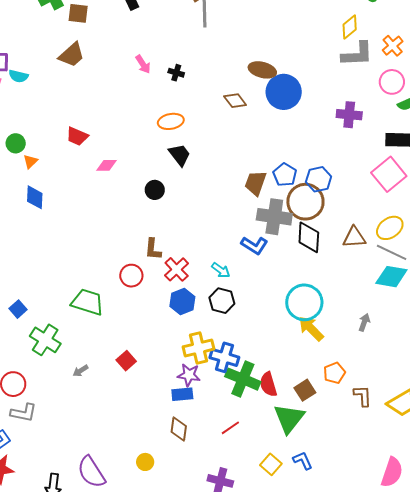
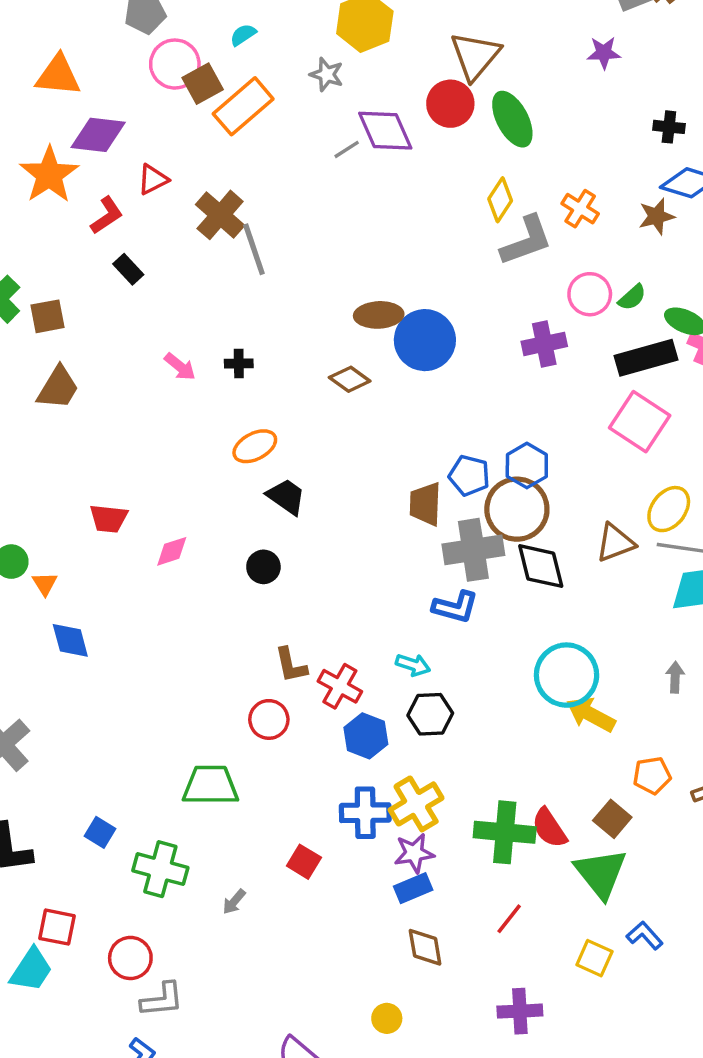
pink circle: (392, 82) -> (590, 294), moved
blue cross: (224, 357) -> (365, 813), moved
orange pentagon: (334, 373) -> (652, 775), turned 30

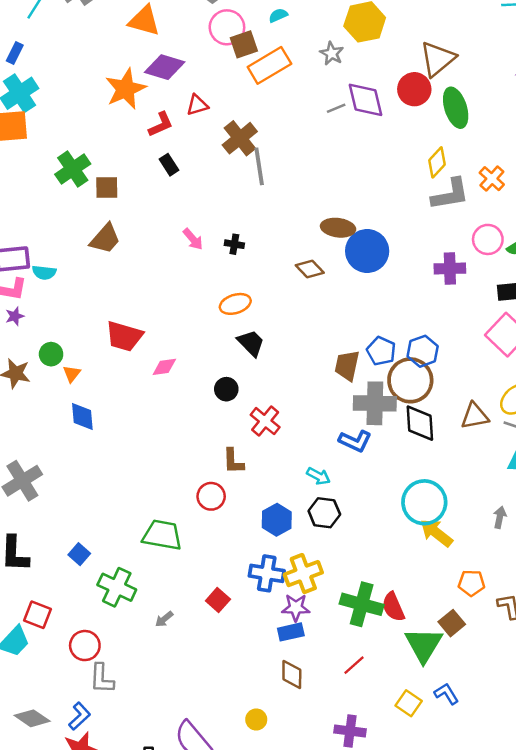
red trapezoid: (109, 519) -> (124, 336), size x1.4
red cross: (340, 686) -> (265, 421), moved
brown square: (612, 819) -> (452, 623), moved
gray L-shape: (162, 1000) -> (102, 678), turned 88

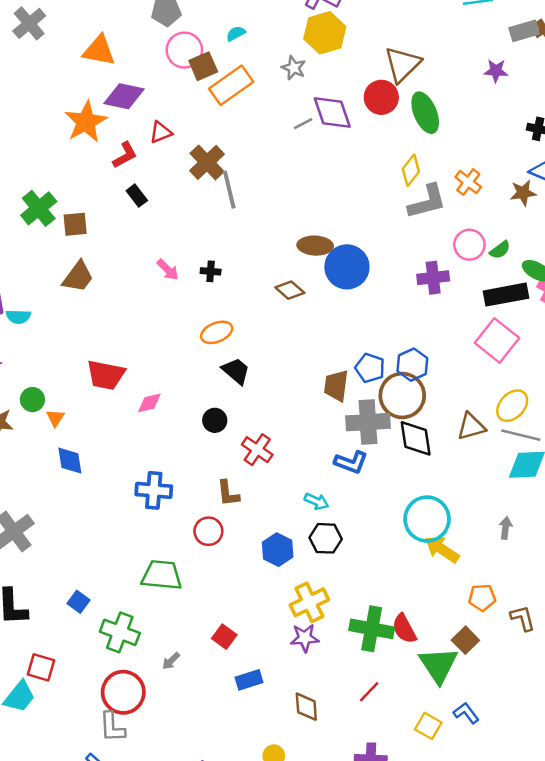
blue cross: (267, 573) -> (154, 490), moved
blue rectangle: (291, 632) -> (249, 680), moved
red circle: (85, 646) -> (123, 692), moved, size x1.4

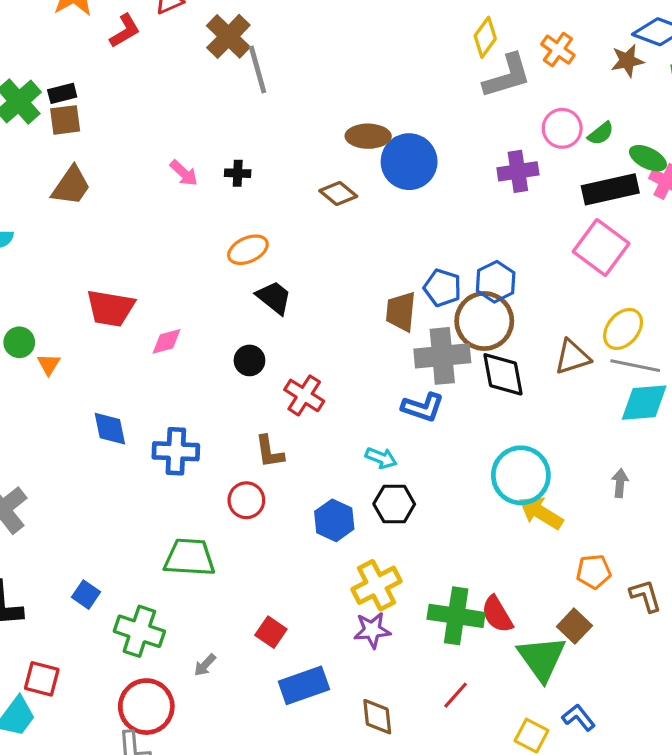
black rectangle: (137, 196) -> (62, 93), moved, turned -65
blue diamond: (70, 461) -> (110, 429), moved
blue rectangle: (249, 680) -> (304, 685), size x1.4

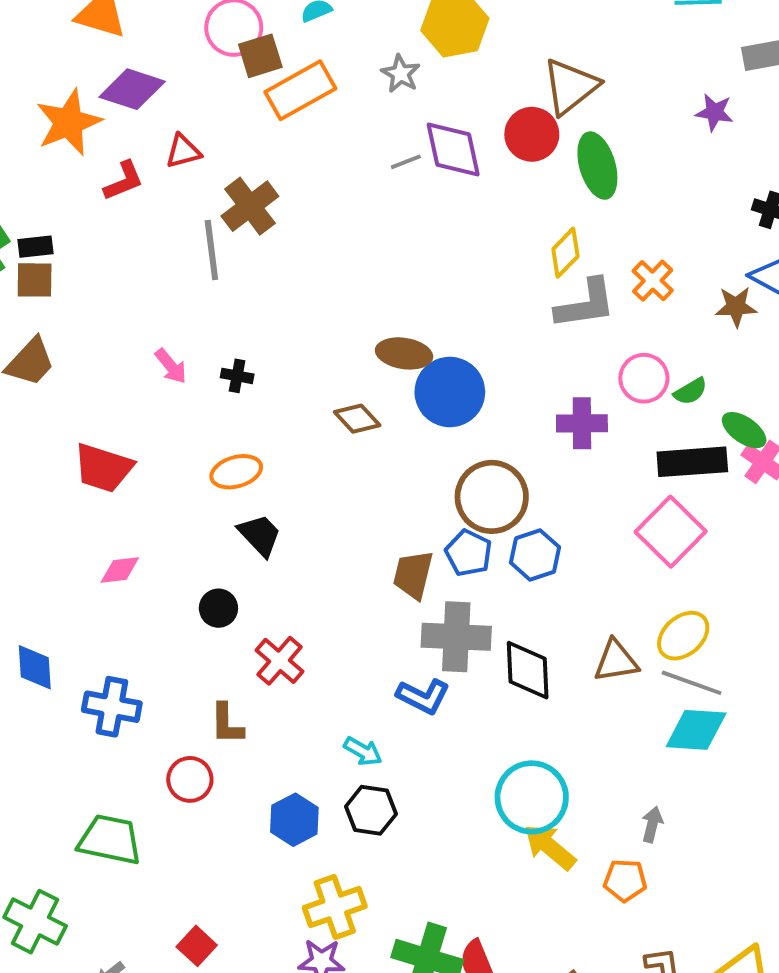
gray line: (258, 70) -> (211, 250), moved
red trapezoid: (110, 308) -> (103, 468), moved
brown circle: (484, 321) -> (492, 497), moved
orange pentagon: (594, 572) -> (625, 880), moved

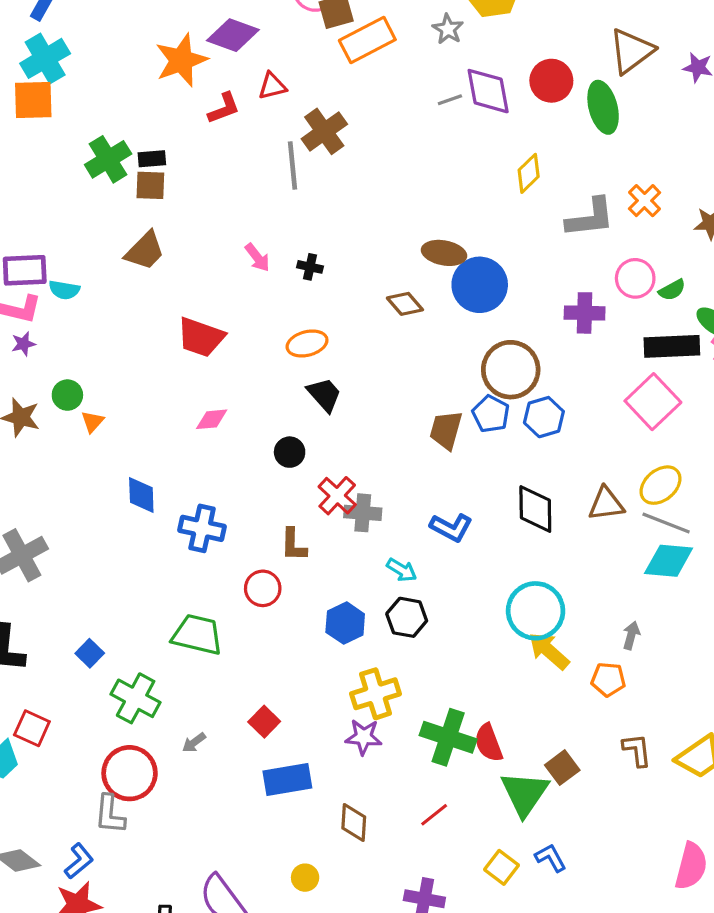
brown triangle: (570, 87) -> (631, 51), moved
yellow diamond: (565, 253) -> (529, 173), moved
gray cross: (456, 637) -> (363, 513), moved, size x0.7

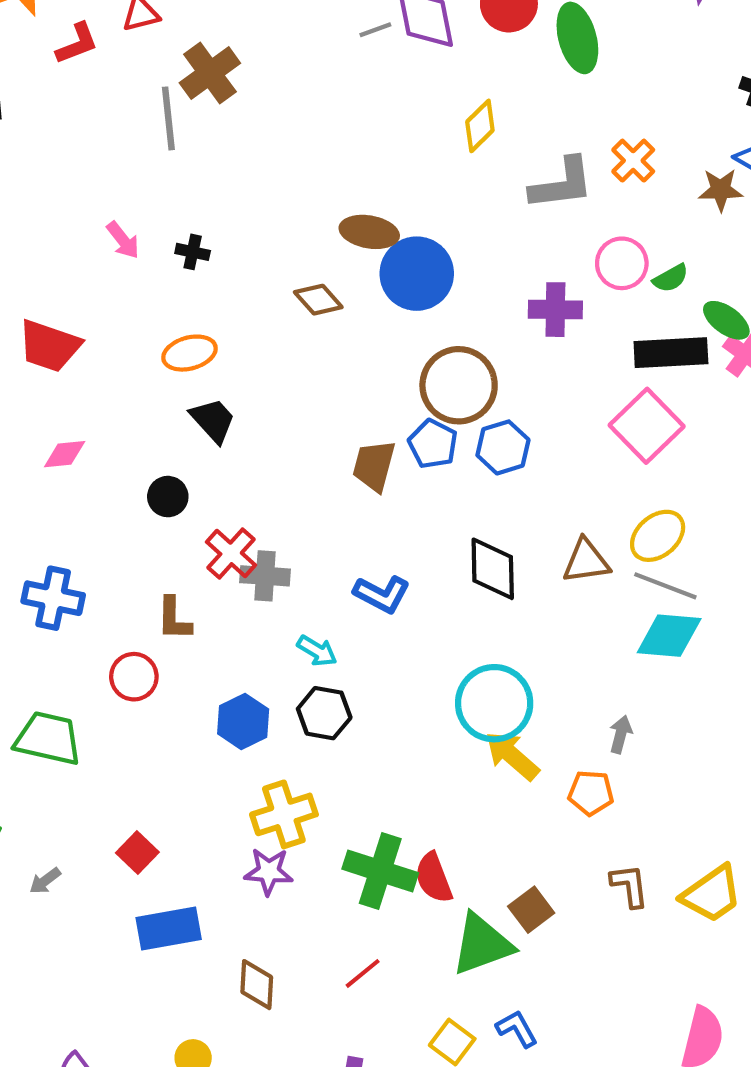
green triangle: (525, 794) -> (482, 944), turned 36

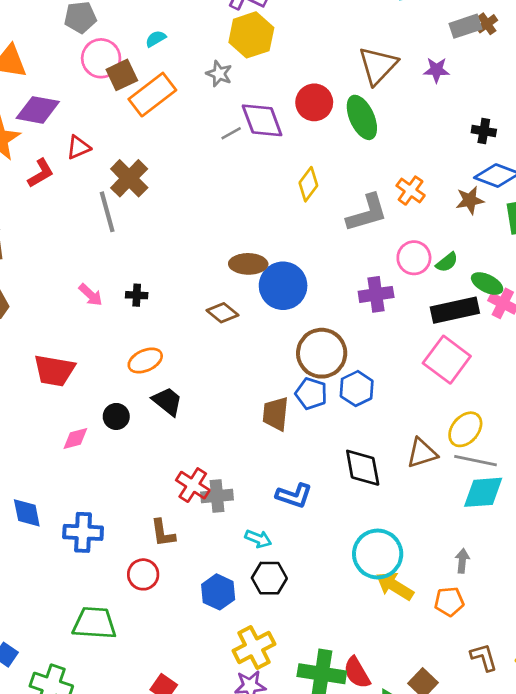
black circle: (168, 497) -> (116, 416), moved

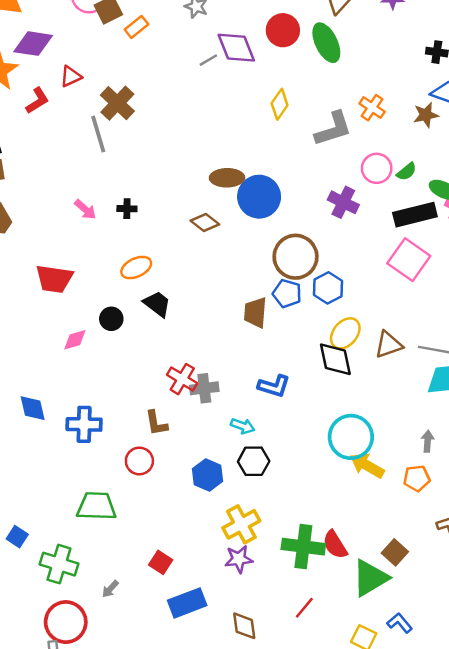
orange rectangle: (152, 95) -> (136, 27), size x0.6
purple cross: (376, 294) -> (343, 202), turned 36
yellow ellipse: (465, 429) -> (345, 333), moved

